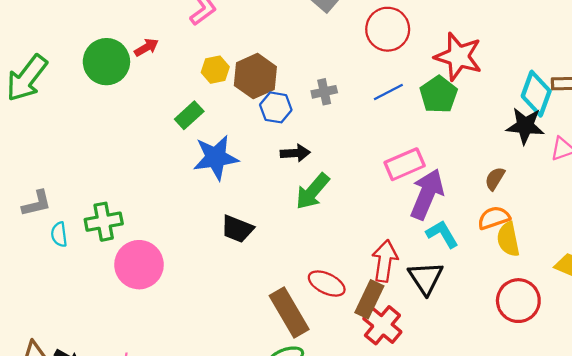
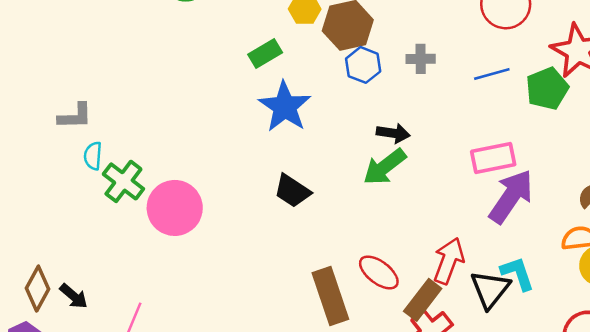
black arrow: (295, 153) -> (393, 133), moved
blue star: (216, 158) -> (285, 107), turned 30
green cross: (104, 222) -> (123, 181), moved, turned 36
cyan L-shape: (442, 234) -> (518, 273), moved

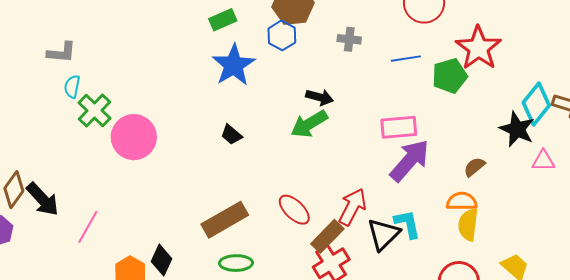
blue hexagon: (363, 65) -> (282, 35), moved
black trapezoid: (292, 191) -> (231, 135), size x0.7
black arrow: (74, 296) -> (43, 199), size x1.5
brown rectangle: (330, 296) -> (225, 220), moved, turned 72

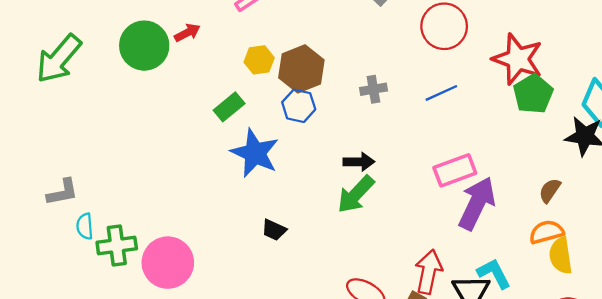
green pentagon: (450, 76) -> (533, 94), moved
green cross: (95, 110) -> (117, 246), turned -36

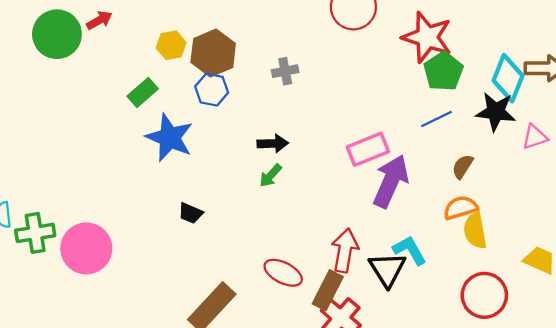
blue line: (441, 93) -> (436, 119), moved
green arrow: (356, 194) -> (270, 176), size x0.6

